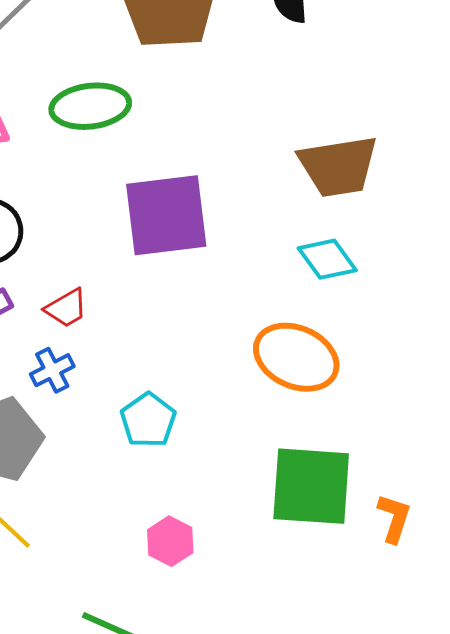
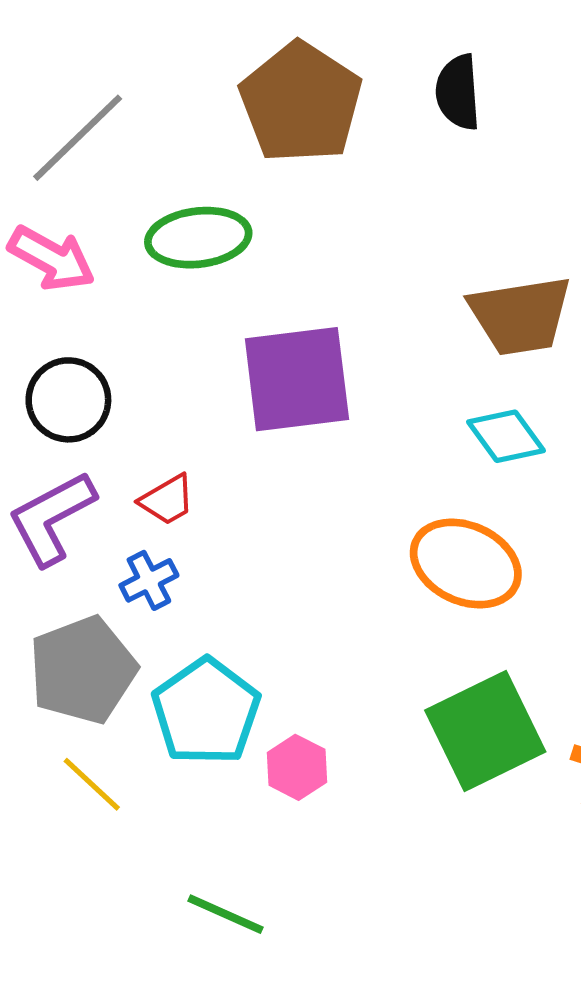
cyan pentagon: (148, 420) -> (206, 712), moved, size x1.5
green square: (311, 486) -> (485, 731), turned -30
pink hexagon: (170, 541) -> (297, 767), moved

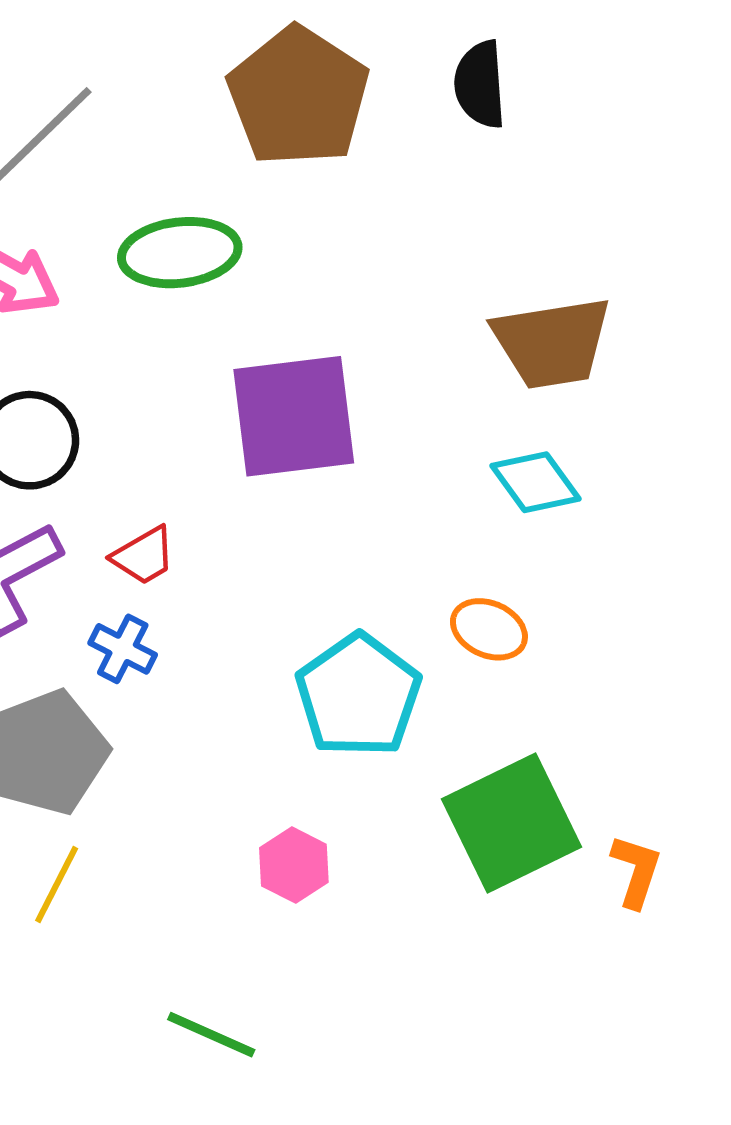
orange ellipse: (466, 564) -> (489, 629), size x0.6
blue cross: (149, 580) -> (123, 649), turned -36
cyan pentagon: (206, 712) -> (358, 695), moved
yellow line: (92, 784) -> (57, 885), turned 74

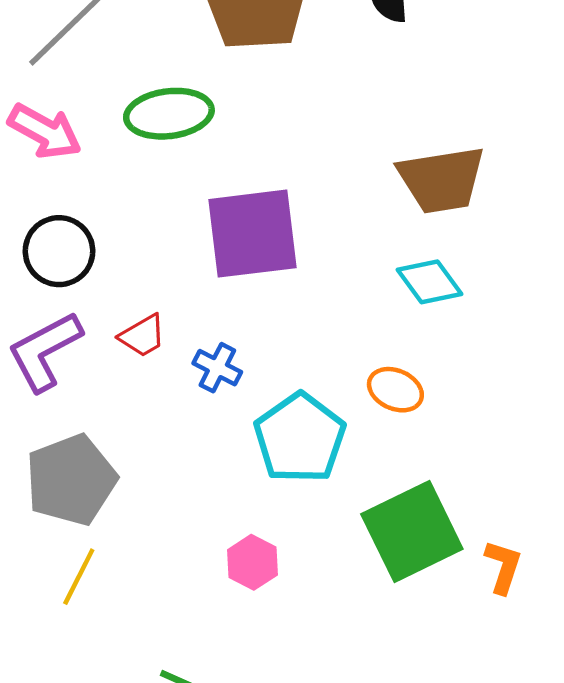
blue cross: (123, 649) -> (217, 368), moved

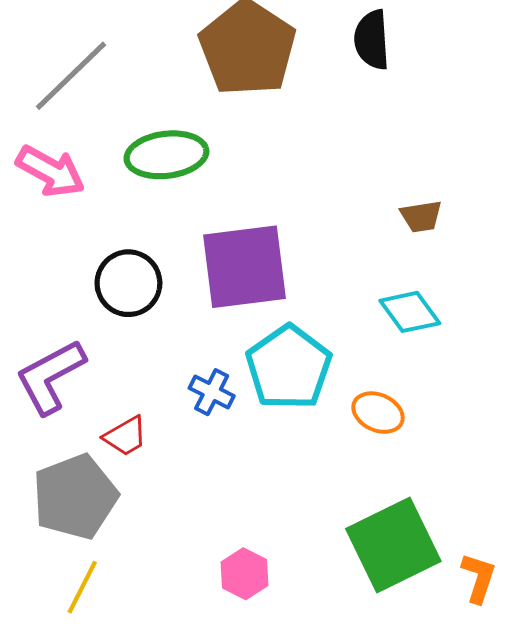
brown trapezoid: (442, 180) -> (421, 216), size x0.5
black circle: (59, 251) -> (128, 283), moved
red trapezoid: (143, 336) -> (125, 436), moved
cyan pentagon: (300, 438) -> (289, 367), moved

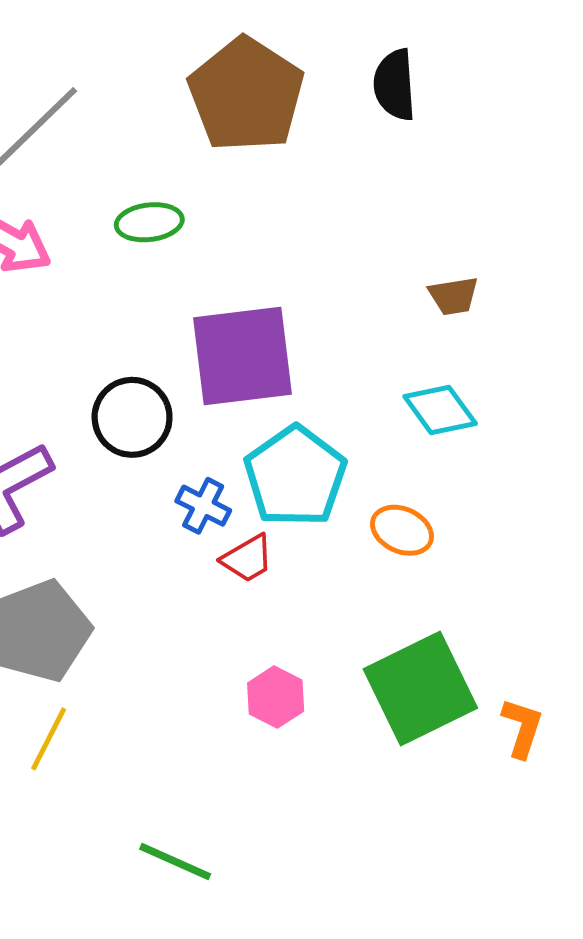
green ellipse: (166, 155) -> (149, 222), size x0.7
black circle: (128, 283) -> (132, 417), moved
red trapezoid: (125, 436) -> (247, 558), moved
pink hexagon: (244, 574) -> (276, 697), moved

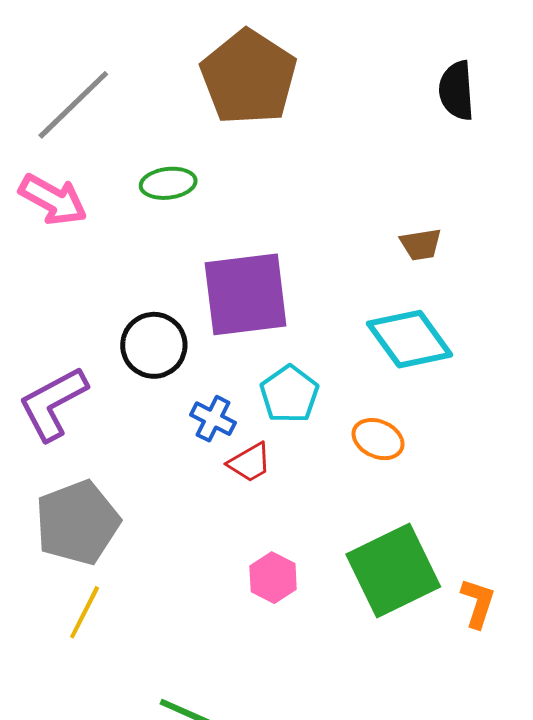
black semicircle: (395, 85) -> (456, 91), moved
cyan diamond: (440, 410) -> (410, 339), size x1.4
cyan pentagon: (295, 476) -> (289, 394), size x0.7

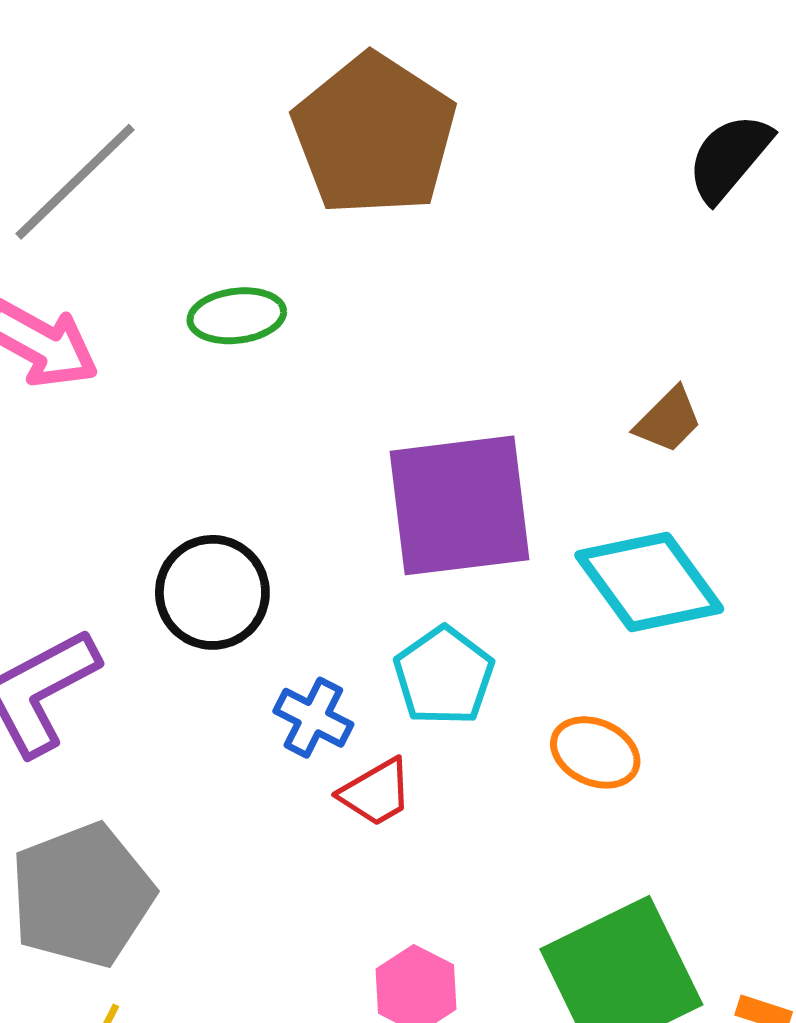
black semicircle: (456, 91) -> (729, 157), turned 44
brown trapezoid: (421, 244) -> (668, 420), turned -36
purple square: (246, 294) -> (460, 505), moved

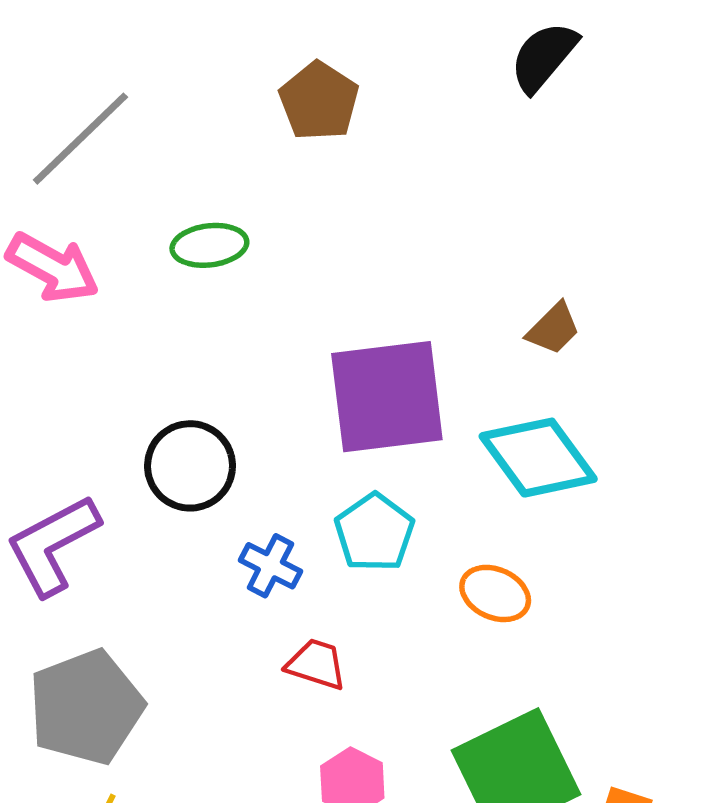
brown pentagon: (374, 135) -> (319, 101), size x0.6
black semicircle: (729, 157) -> (544, 57), moved
red trapezoid: (376, 792) -> (316, 664), moved, turned -132

